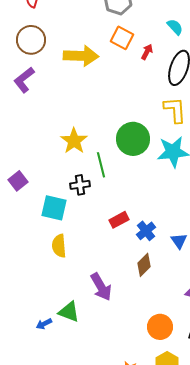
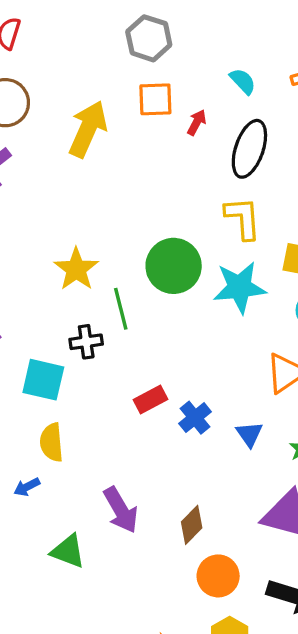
orange square: (122, 38) -> (155, 99), turned -30
yellow arrow: (81, 56) -> (88, 129), turned -68
brown diamond: (144, 265) -> (192, 525), moved
blue arrow: (44, 324) -> (27, 487), moved

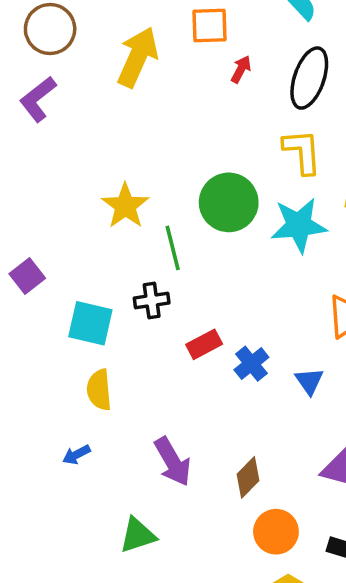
red arrow: (197, 122) -> (241, 69), moved
black cross: (86, 342) -> (152, 300), moved
blue arrow: (27, 487) -> (76, 455), moved
green triangle: (68, 551) -> (138, 535), moved, turned -39

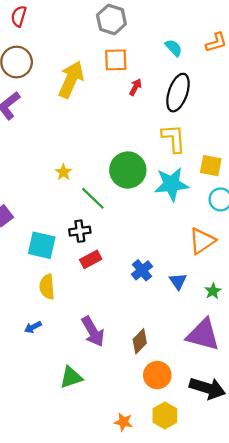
yellow star: (125, 206) -> (63, 172), size x0.6
green line: (173, 248) -> (93, 198), turned -32
red rectangle: (204, 344) -> (91, 259), moved

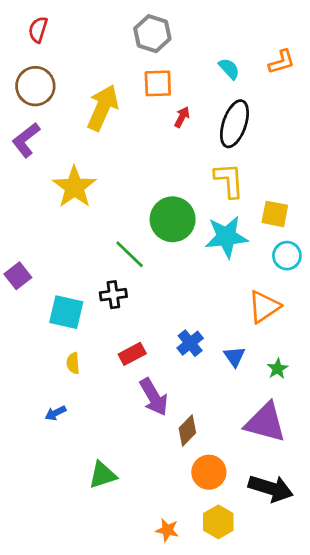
yellow star: (63, 172) -> (74, 187), moved, size x2.0
red rectangle: (91, 259) -> (132, 354), moved
yellow semicircle: (47, 287) -> (73, 363), size x0.7
purple arrow: (93, 331) -> (154, 397), moved

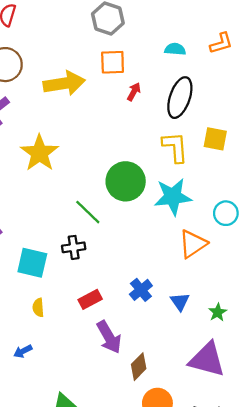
cyan semicircle: (229, 69) -> (175, 49), turned -42
yellow arrow: (103, 108) -> (64, 83), turned 57
yellow square: (275, 214) -> (215, 139), moved
orange triangle: (264, 307) -> (193, 244), moved

